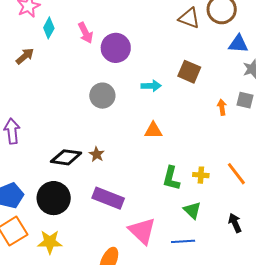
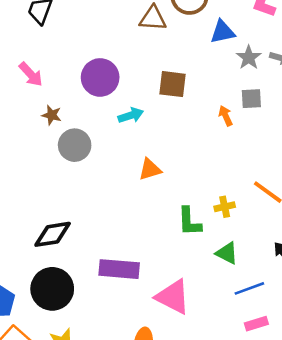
purple circle: (116, 48) -> (100, 77), moved
brown star: (97, 154) -> (52, 115), moved
blue line: (183, 241) -> (249, 288), moved

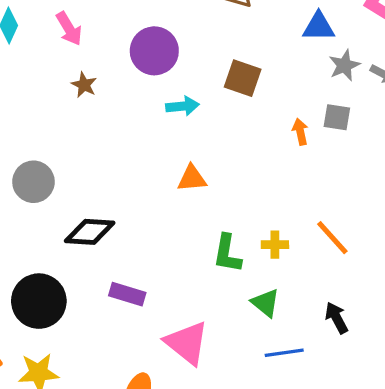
gray circle: (75, 145) -> (33, 182), moved
black diamond: (53, 234) -> (90, 232), moved
purple rectangle: (119, 269) -> (127, 294), size x0.7

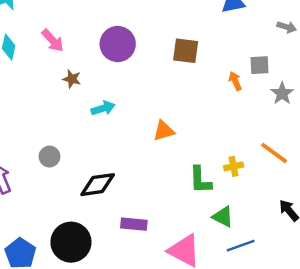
gray star: (344, 65) -> (282, 93), moved
cyan arrow: (182, 106) -> (103, 108), moved
gray circle: (33, 182) -> (50, 157), size x0.7
green triangle: (265, 303) -> (223, 217), moved
blue line: (284, 353) -> (241, 246), moved

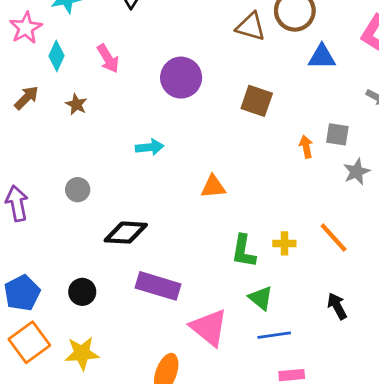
brown star: (72, 79) -> (76, 104), moved
purple rectangle: (134, 224) -> (158, 286), size x1.4
black circle: (71, 242) -> (82, 292), size x0.6

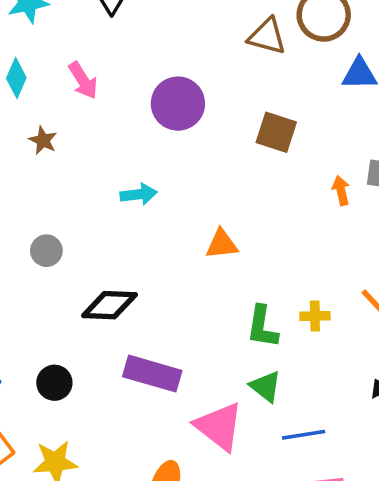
green triangle: (261, 298) -> (266, 387), moved

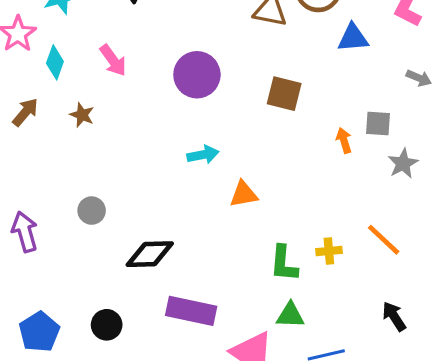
cyan arrow: (139, 194) -> (203, 155), moved
green triangle: (266, 387) -> (290, 315), turned -32

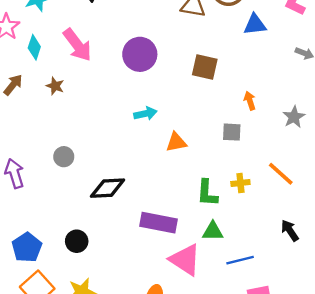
pink arrow: (113, 60) -> (77, 45), size x1.4
gray square: (378, 123) -> (232, 132), moved
purple rectangle: (191, 311) -> (159, 223), moved

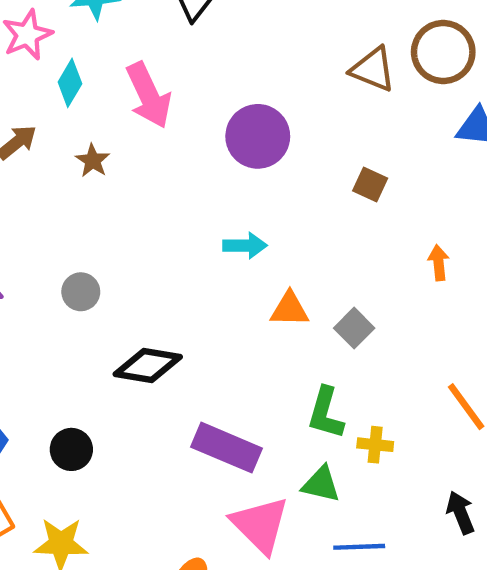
brown square: (205, 67) -> (370, 184), size x0.7
gray square: (232, 132) -> (354, 328), moved, turned 30
yellow cross: (240, 183) -> (375, 445), moved

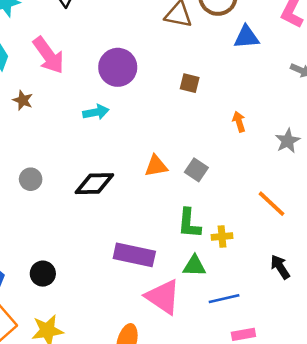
cyan arrow: (245, 246) -> (96, 112), moved
black diamond: (148, 365) -> (94, 184), moved

